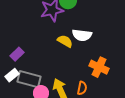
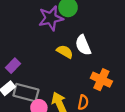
white semicircle: (82, 35) -> (83, 45), turned 60

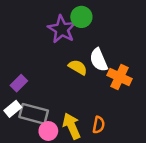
purple star: (51, 18) -> (62, 29), turned -30
orange cross: (101, 80) -> (119, 77), moved

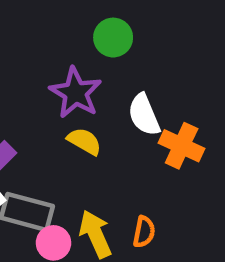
purple star: (62, 29) -> (76, 93), moved
yellow semicircle: (78, 67) -> (84, 141), moved

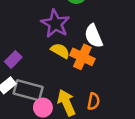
orange cross: (182, 146) -> (82, 57), moved

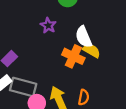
purple star: (55, 24) -> (48, 25), size x0.6
yellow semicircle: (60, 51) -> (92, 51), moved

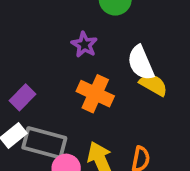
orange cross: (73, 56) -> (95, 94), moved

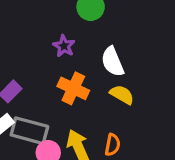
yellow semicircle: (153, 85) -> (122, 95), moved

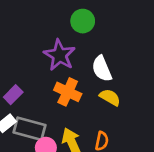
purple star: (64, 46) -> (59, 55), size x1.6

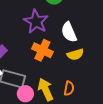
yellow semicircle: (110, 97) -> (75, 54), turned 133

